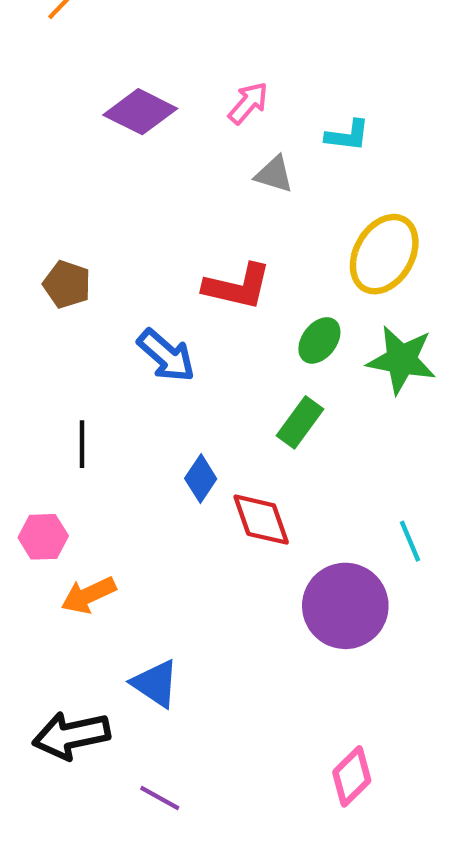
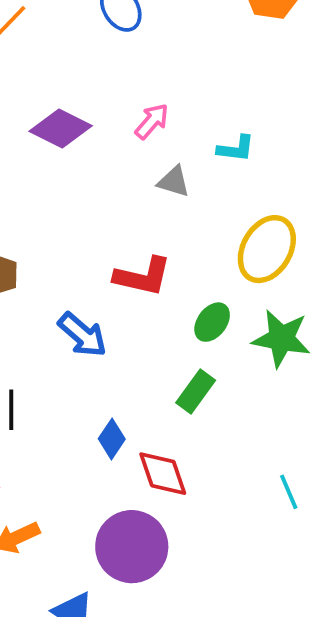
purple circle: (345, 606) -> (132, 547), moved

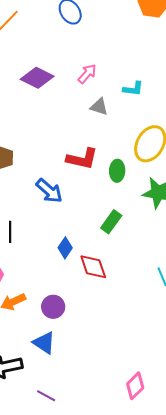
green ellipse: (212, 322) -> (117, 171), moved, turned -35
purple circle: (132, 547) -> (53, 307), moved, size x0.6

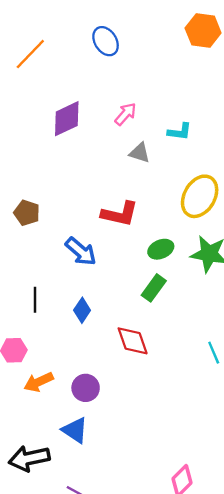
purple diamond: (37, 78) -> (67, 119), turned -52
green ellipse: (117, 171) -> (161, 249), moved, turned 65
blue diamond: (65, 248) -> (82, 310), moved

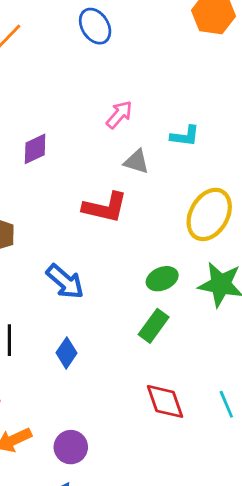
purple diamond: (67, 119) -> (35, 149), moved, size x0.7
red L-shape: (120, 214) -> (105, 207), moved
red diamond: (133, 341) -> (165, 401), moved

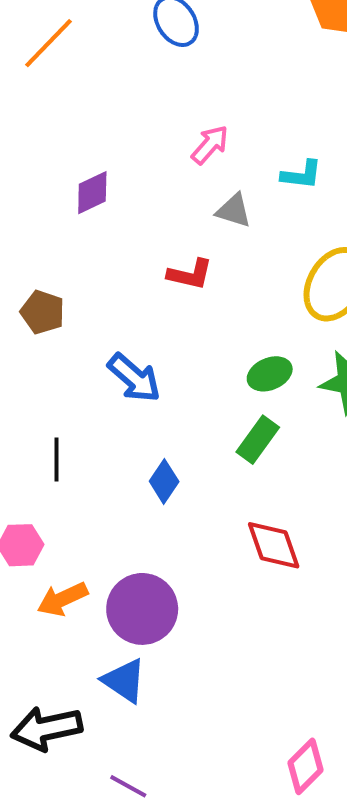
red L-shape: (105, 207) -> (190, 274), size x0.7
blue diamond: (66, 353) -> (164, 481), moved
purple circle: (71, 447) -> (142, 609), size x1.5

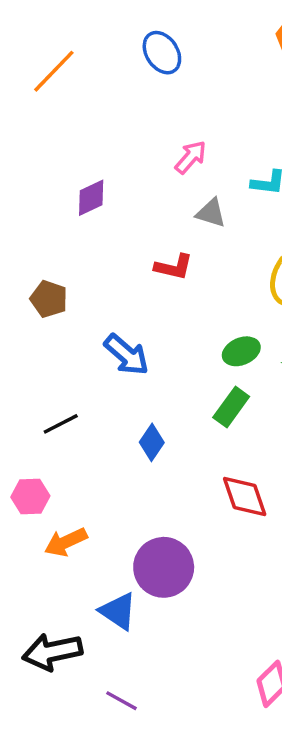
black line: (56, 460) -> (61, 424), turned 63
purple circle: (142, 609) -> (164, 567), moved

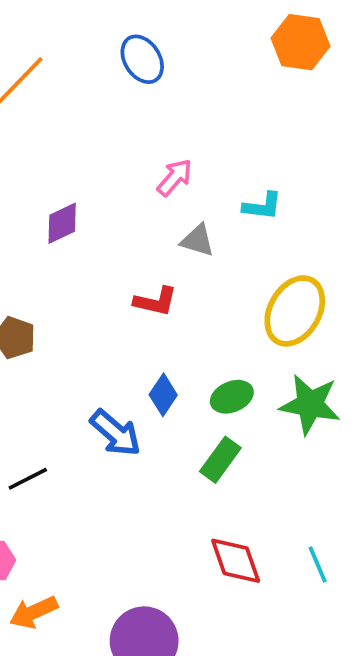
blue arrow: (127, 355) -> (116, 433), moved
blue diamond: (152, 442) -> (163, 395), moved

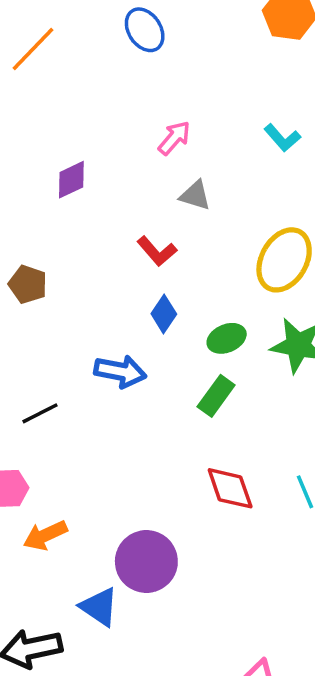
cyan L-shape: (262, 206) -> (282, 138), moved, turned 42
red L-shape: (156, 301) -> (157, 251), turned 36
blue diamond: (163, 395) -> (164, 314), moved
blue arrow: (116, 433) -> (120, 371), turned -30

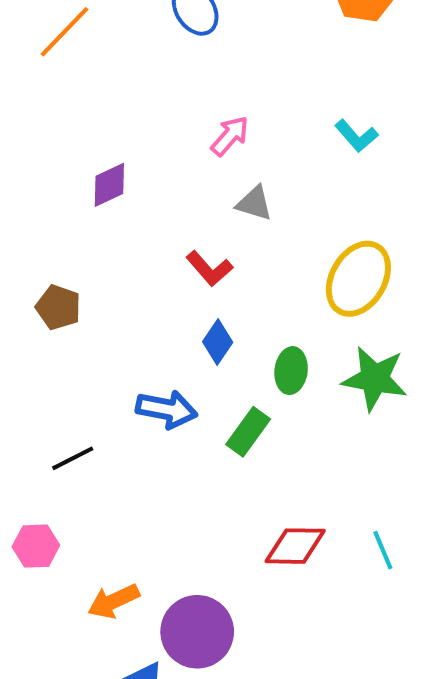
green ellipse: (227, 338) -> (291, 371), turned -60
green rectangle: (216, 396) -> (248, 432), moved
red diamond: (230, 488) -> (295, 546), turned -70
orange arrow: (45, 535) -> (114, 601), moved

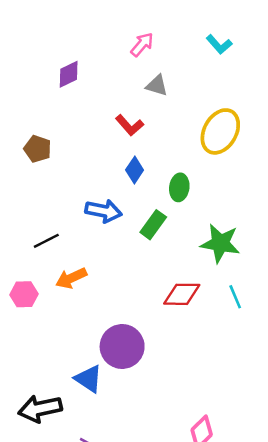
green star: (375, 379) -> (220, 243), moved
orange arrow: (114, 601) -> (71, 278), moved

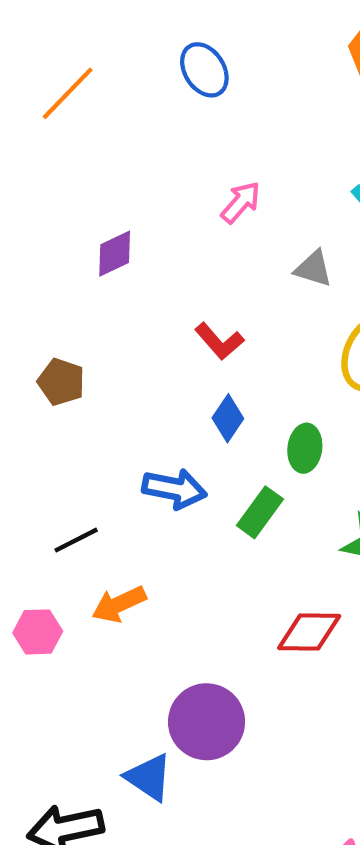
gray triangle: (157, 85) -> (313, 269), moved

